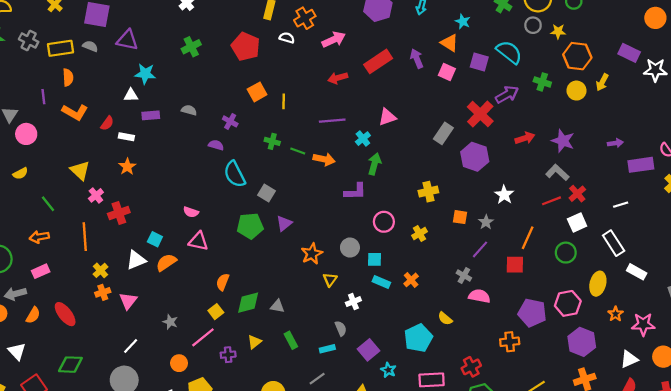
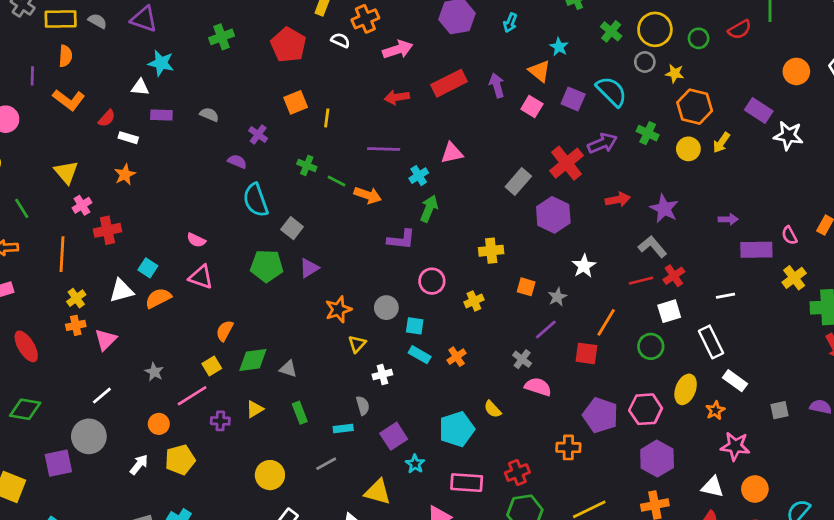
orange star: (616, 314) -> (715, 410), moved
white triangle: (629, 359) -> (713, 487), turned 30

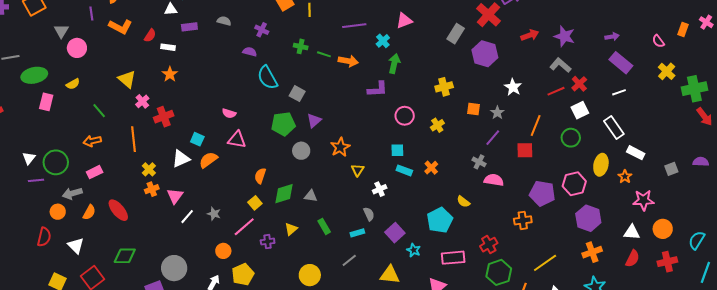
purple rectangle: (756, 250) -> (621, 63), moved, turned 50
gray circle: (386, 308) -> (301, 151), moved
white line: (102, 396) -> (187, 217), moved

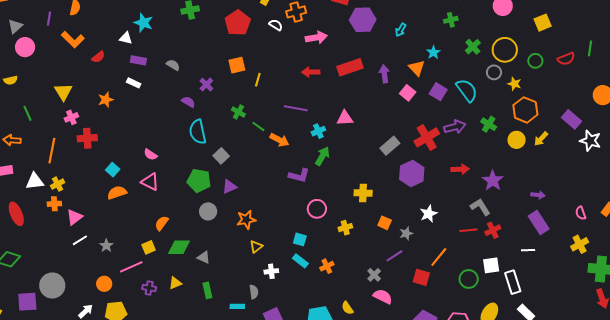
white rectangle: (168, 47) -> (134, 83), moved
white square: (580, 110) -> (491, 265), moved
white triangle: (181, 159) -> (35, 181), moved

